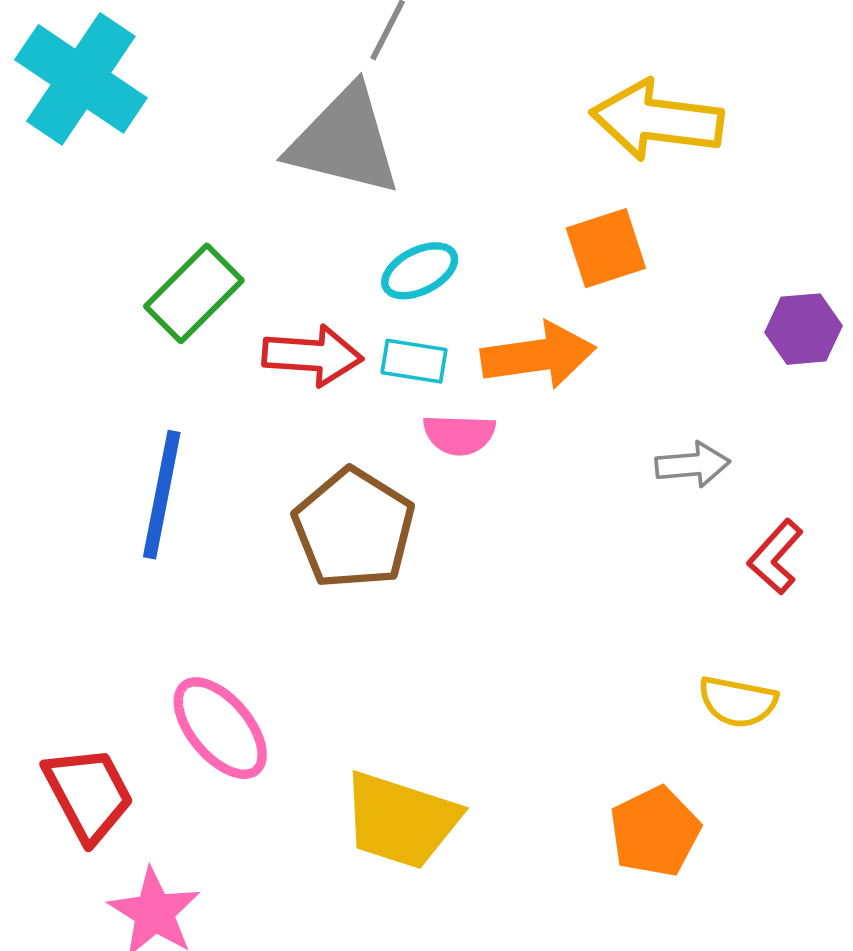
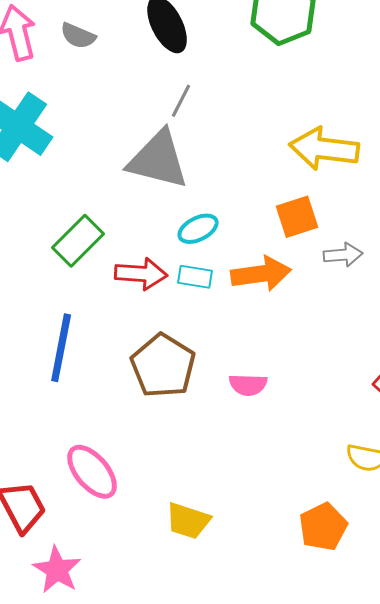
pink semicircle: (459, 434) -> (248, 385), moved
gray arrow: (693, 465) -> (343, 255), moved
yellow trapezoid: (401, 820) -> (188, 521), size x0.7

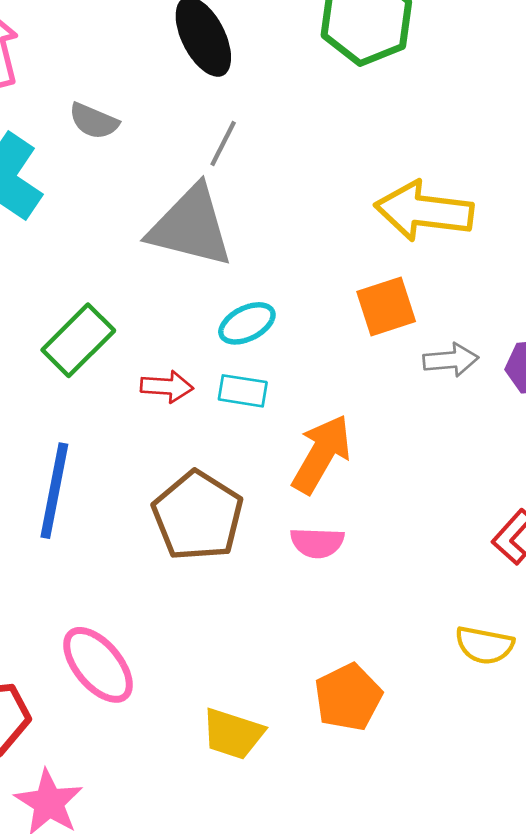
gray semicircle: (78, 36) -> (94, 121), moved
red arrow: (141, 274) -> (167, 387), size x0.7
orange arrow: (261, 274) -> (321, 454), moved, turned -52
orange pentagon: (323, 527) -> (348, 697), moved

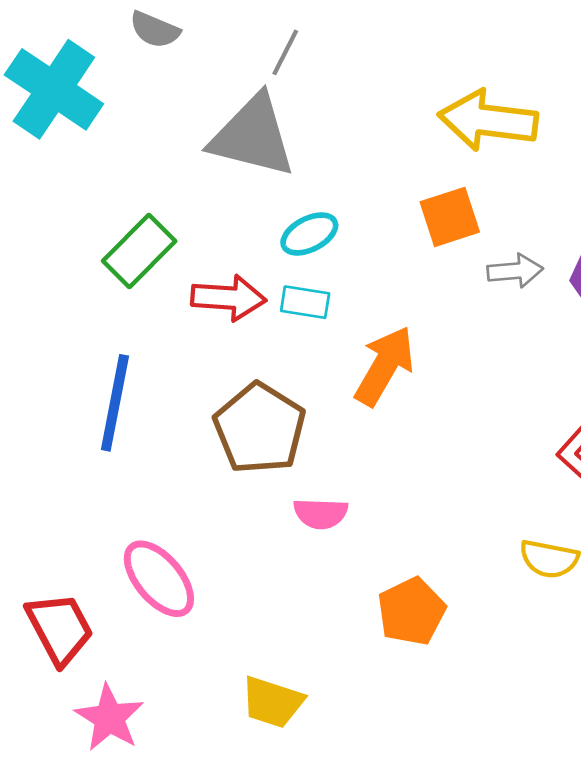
red arrow: (167, 387) -> (228, 298), size x1.4
pink semicircle: (317, 543) -> (321, 513), moved
yellow trapezoid: (233, 734) -> (272, 702), moved

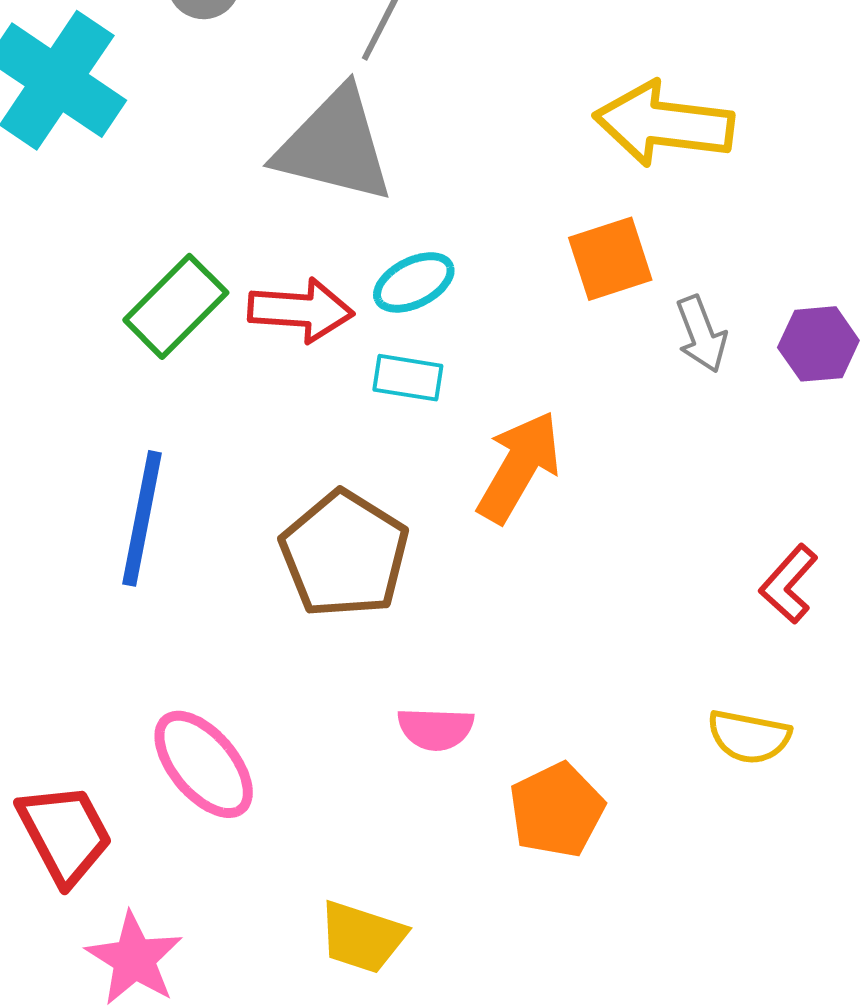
gray arrow: (515, 271) -> (701, 334), turned 74
red arrow: (228, 298) -> (301, 310), moved
pink semicircle: (321, 513) -> (436, 729), moved

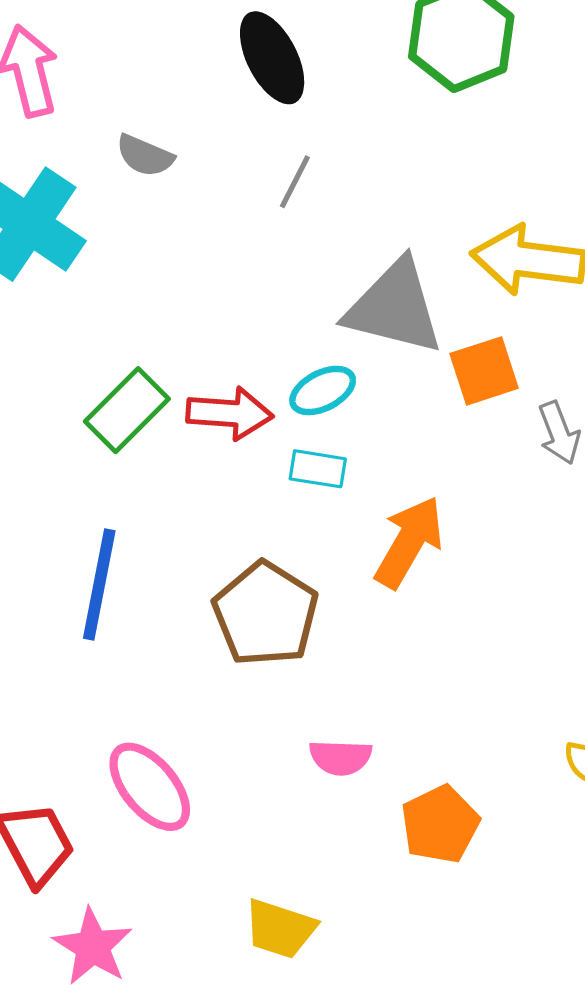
gray triangle: (334, 146) -> (394, 307), moved

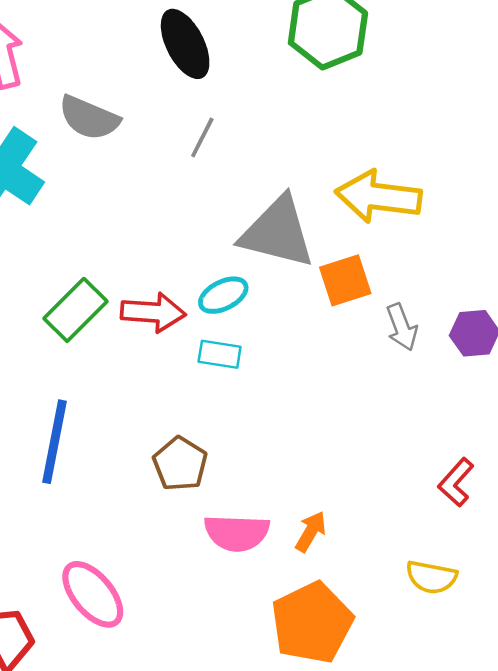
gray semicircle: (145, 156) -> (89, 118), size x1.4
orange arrow: (409, 542) -> (311, 532), moved, size x0.6
brown pentagon: (266, 614) -> (180, 464), size x0.7
pink semicircle: (341, 757) -> (237, 533), moved, size x1.4
orange pentagon: (440, 824) -> (312, 623), size x1.4

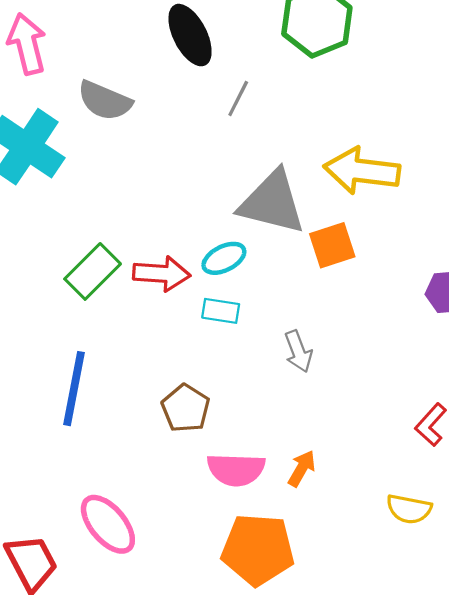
gray line: (202, 138) -> (238, 99), moved
gray arrow: (402, 327) -> (298, 351), moved
orange pentagon: (312, 623) -> (258, 549), moved, turned 30

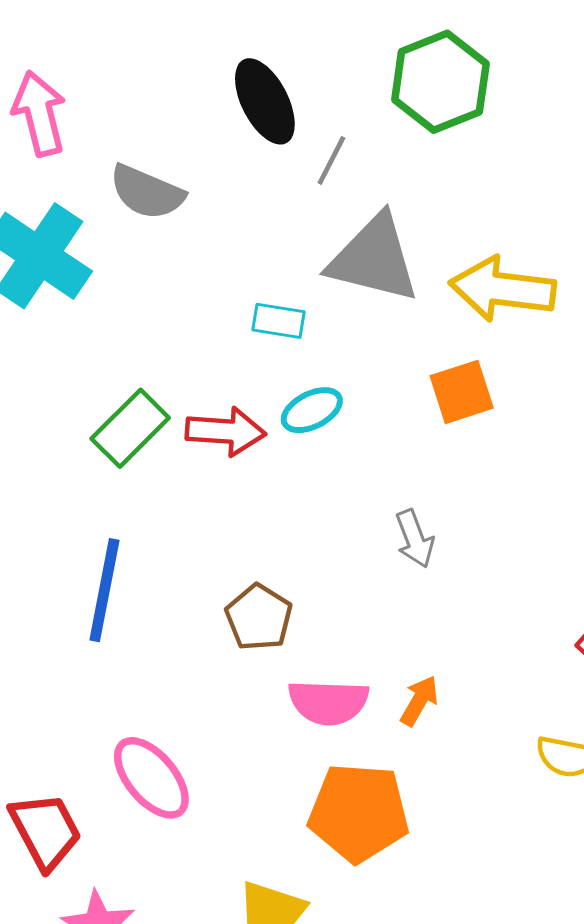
gray line: (238, 99) -> (331, 160), moved
gray triangle: (272, 203) -> (374, 259), moved
cyan rectangle: (221, 311) -> (279, 321), moved

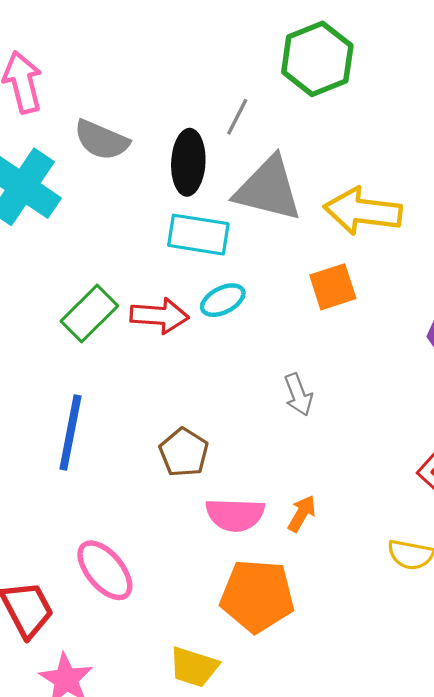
black ellipse: (265, 101) -> (188, 162), moved, turned 30
cyan rectangle: (279, 321) -> (198, 235), size x1.6

